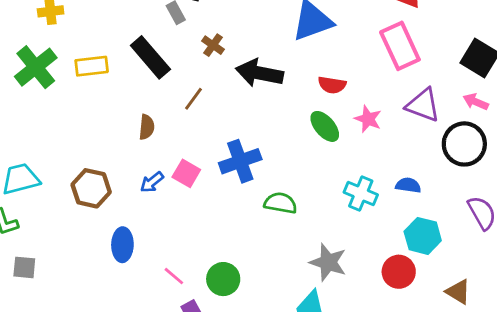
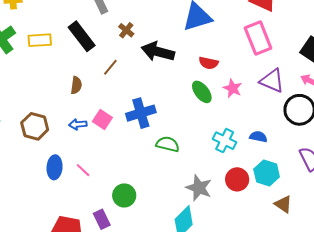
blue arrow: (152, 182) -> (78, 124), turned 30
red circle: (399, 272) -> (237, 179), moved
pink line: (174, 276) -> (83, 170), moved
brown triangle: (458, 292) -> (283, 204), moved

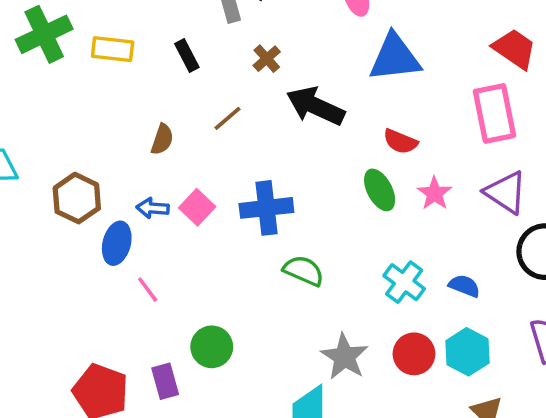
black rectangle: (82, 36) -> (187, 55), size x0.6
blue ellipse: (55, 167) -> (117, 243), moved

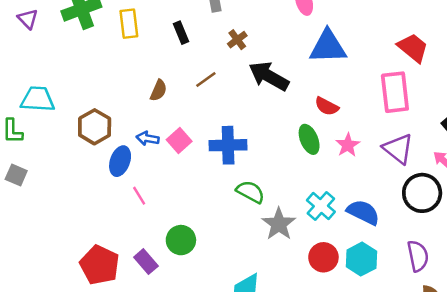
yellow rectangle: (113, 49) -> (129, 24), turned 72
blue semicircle: (464, 286) -> (363, 212), size x1.5
gray star: (344, 357) -> (279, 224), moved
purple rectangle: (165, 381) -> (146, 262), turned -30

